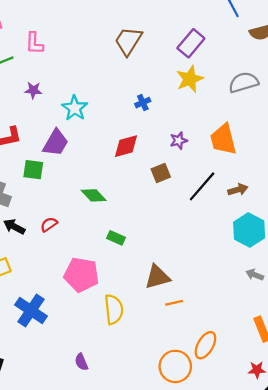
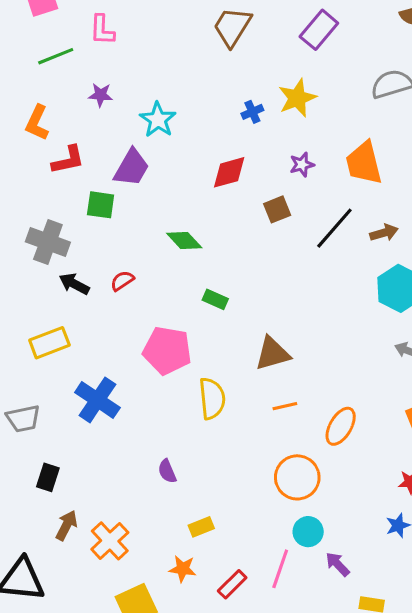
yellow star: (190, 79) -> (297, 98), moved
orange line: (174, 303) -> (285, 406), moved
orange ellipse: (205, 345) -> (341, 426), moved

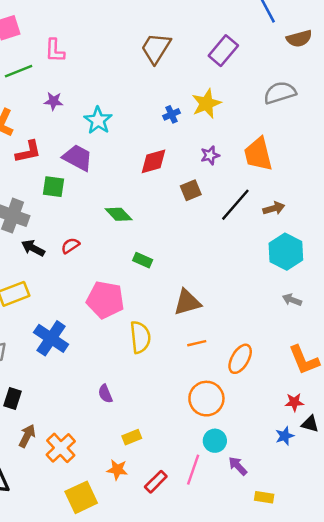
purple trapezoid: (132, 168) -> (78, 158), turned -92

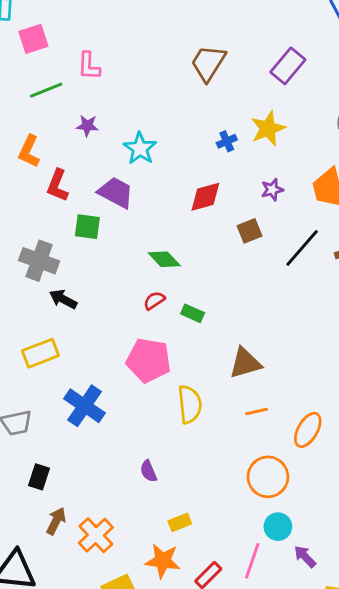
red L-shape: (28, 152) -> (57, 185), turned 124
red semicircle: (70, 246) -> (154, 301), moved
orange star: (117, 470) -> (163, 561), size x1.4

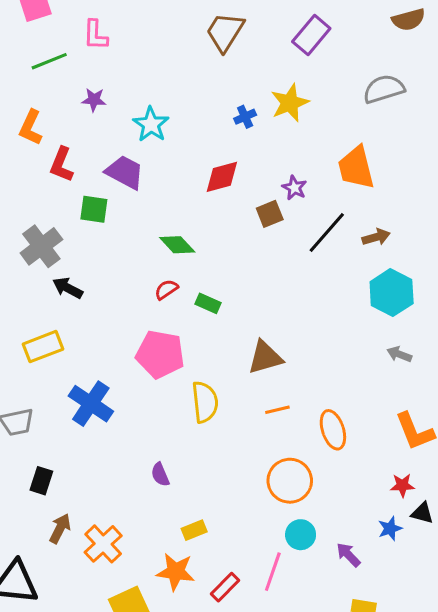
purple star: (272, 190) -> (294, 188), moved, turned -30
gray cross: (39, 261) -> (41, 246), turned 33
orange ellipse: (308, 430) -> (333, 430), turned -48
purple arrow: (305, 556) -> (348, 555), moved

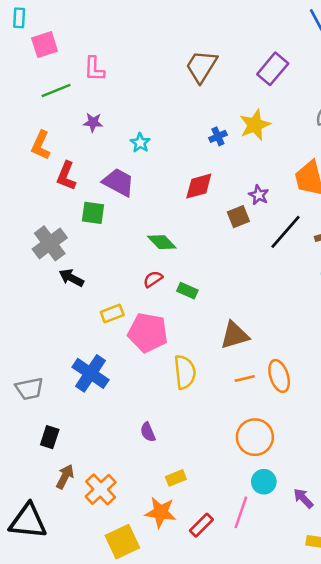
cyan star: (151, 124) -> (140, 143), size x0.7
yellow rectangle: (43, 347) -> (112, 314), moved, size x0.7
orange ellipse: (333, 430) -> (279, 376), moved

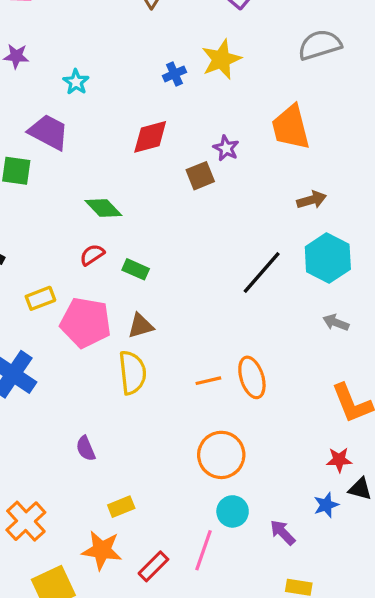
black line: (285, 232) -> (262, 273), moved
brown triangle: (234, 335) -> (141, 326), moved, size x0.7

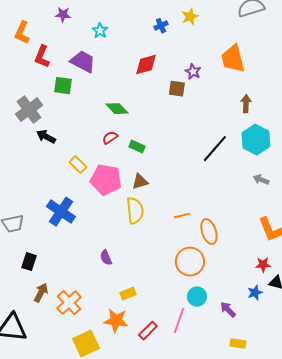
yellow star: (221, 59) -> (190, 17), size x0.7
brown square: (200, 176) -> (177, 89), turned 30
brown arrow: (312, 200) -> (246, 104), turned -72
yellow rectangle: (40, 298) -> (78, 165), turned 66
orange ellipse: (252, 377) -> (209, 232), moved

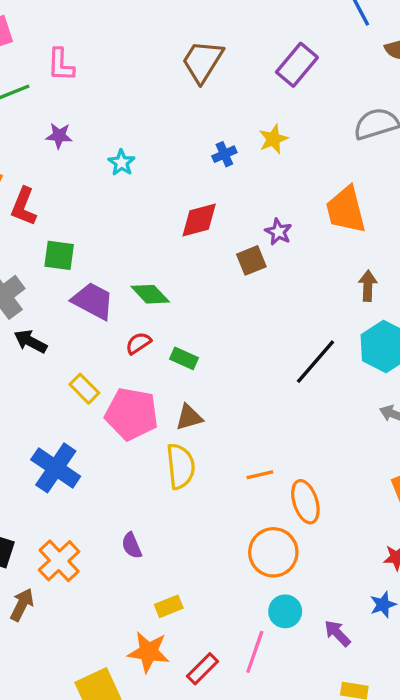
purple trapezoid: (83, 62) -> (93, 301), moved
brown square: (177, 89) -> (251, 260), turned -30
orange cross: (69, 303) -> (59, 561), moved

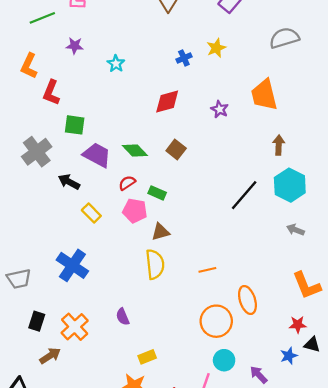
brown square: (251, 260) -> (176, 149), moved, turned -30
black arrow: (30, 341) -> (69, 182), moved
pink pentagon: (132, 414) -> (135, 211), moved, size x0.7
orange ellipse: (305, 502) -> (247, 300), moved
brown arrow: (22, 605) -> (50, 356), turned 30

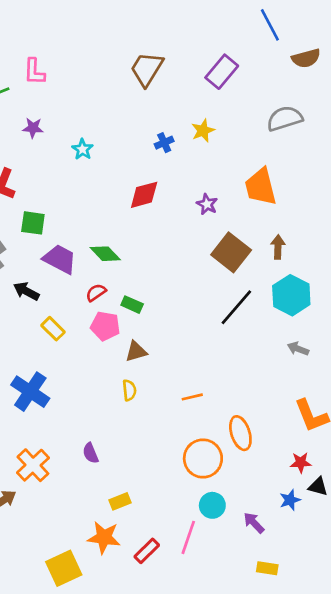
brown square: (176, 149) -> (231, 252), moved, size x1.6
yellow semicircle: (155, 264) -> (129, 390), size x0.6

